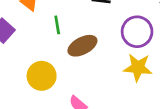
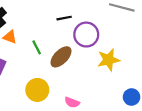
purple circle: (137, 32) -> (86, 35), moved

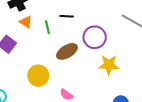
black line: (64, 18) -> (67, 16), moved
green line: (37, 47) -> (47, 27), moved

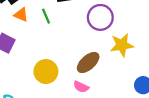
brown ellipse: (67, 51) -> (88, 62), moved

